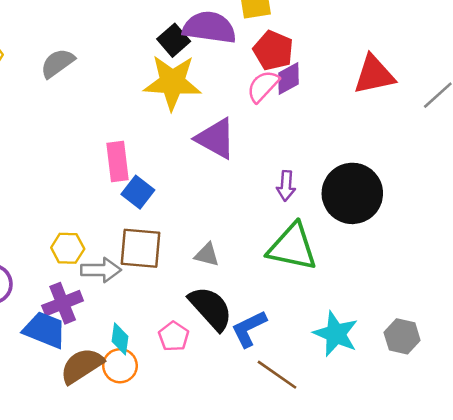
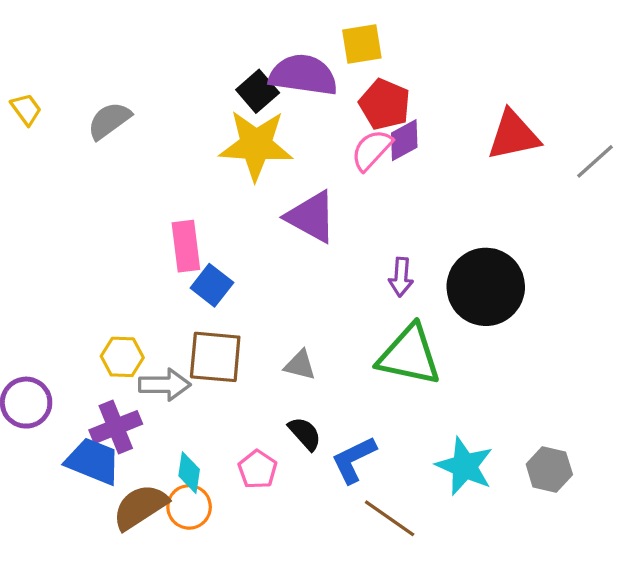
black semicircle: (211, 308) -> (305, 434), size x0.6

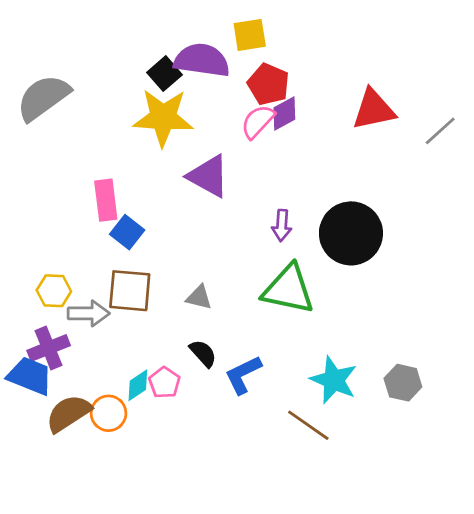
gray semicircle: (109, 121) -> (43, 98), size x1.5
cyan diamond: (189, 473) -> (138, 385), moved, turned 48
brown line: (390, 518) -> (308, 425), moved

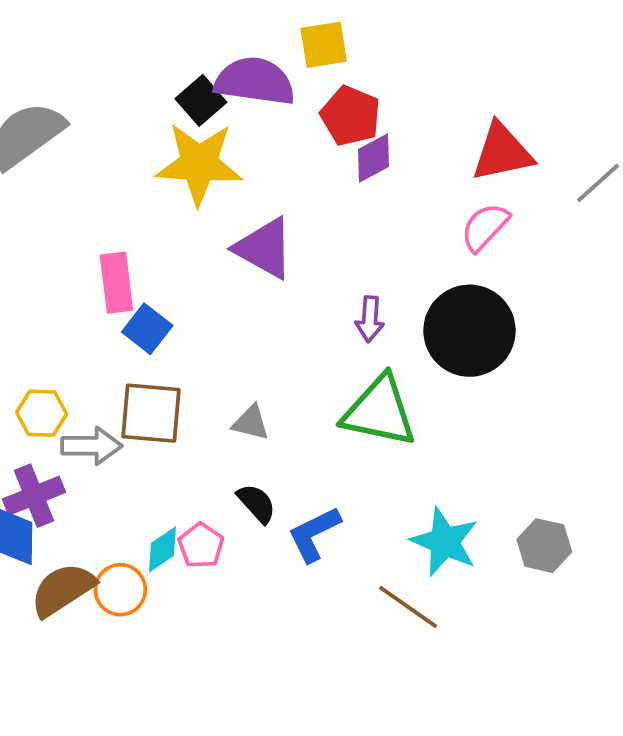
pink semicircle: (258, 122) -> (485, 227), moved

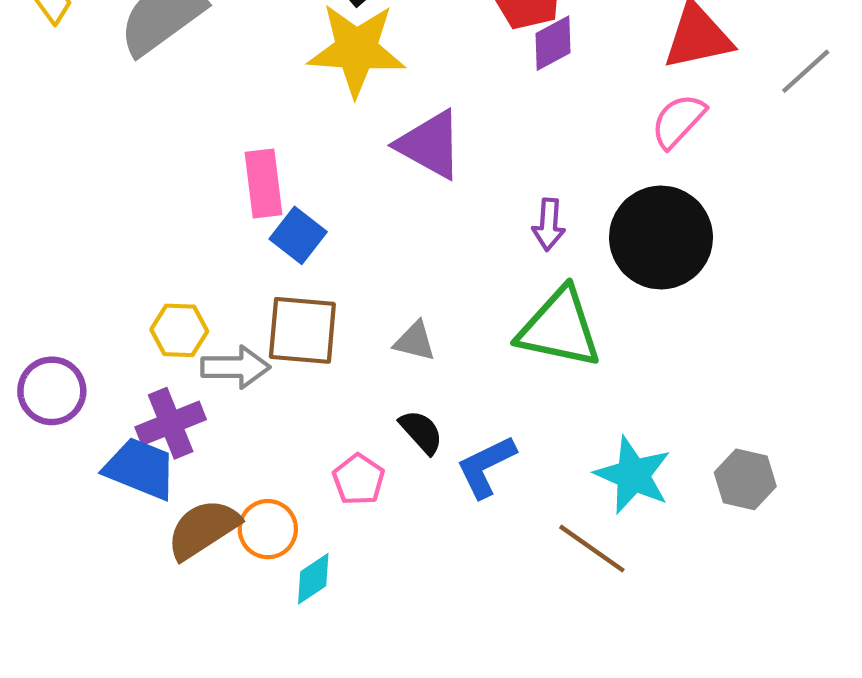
cyan diamond: (163, 549) -> (313, 579), moved

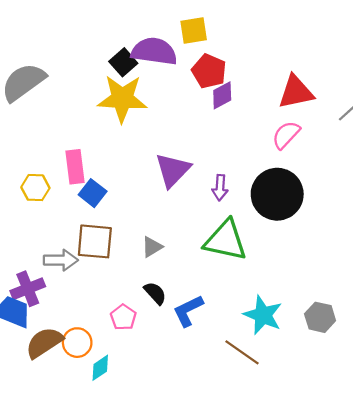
purple triangle: (430, 145) -> (173, 170), moved, turned 45
yellow hexagon: (179, 330) -> (35, 188), moved
gray triangle: (415, 341) -> (152, 247), turned -45

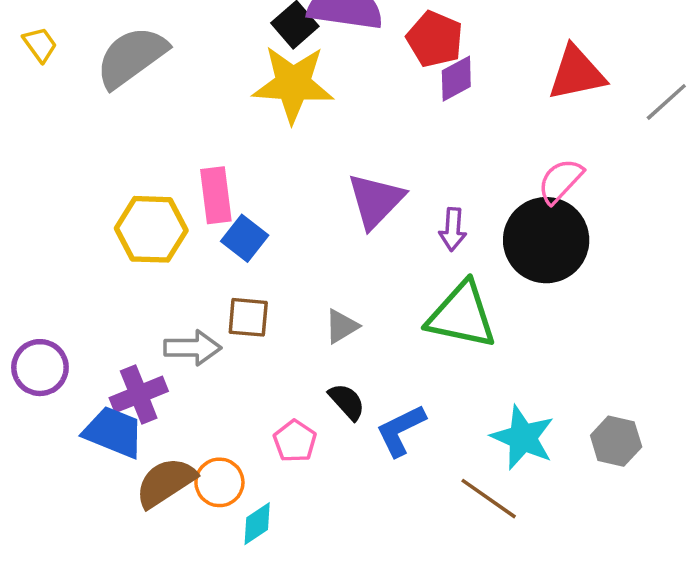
pink semicircle: (286, 135) -> (560, 181), moved
yellow hexagon: (35, 188) -> (151, 229), size x1.5
brown square: (95, 241) -> (248, 317), size x0.7

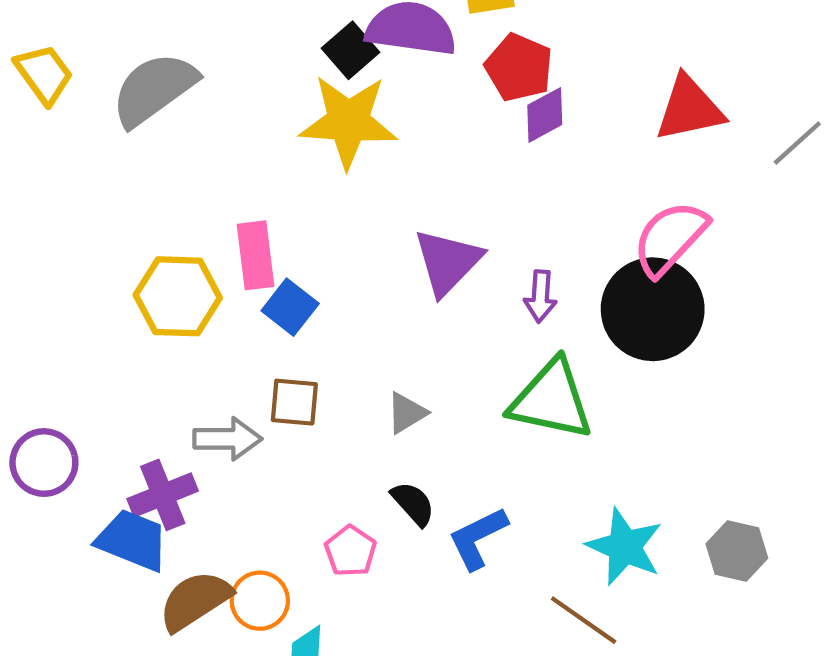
yellow trapezoid: (40, 44) -> (44, 74), size x1.4
pink semicircle: (560, 181) -> (670, 238), size x1.4

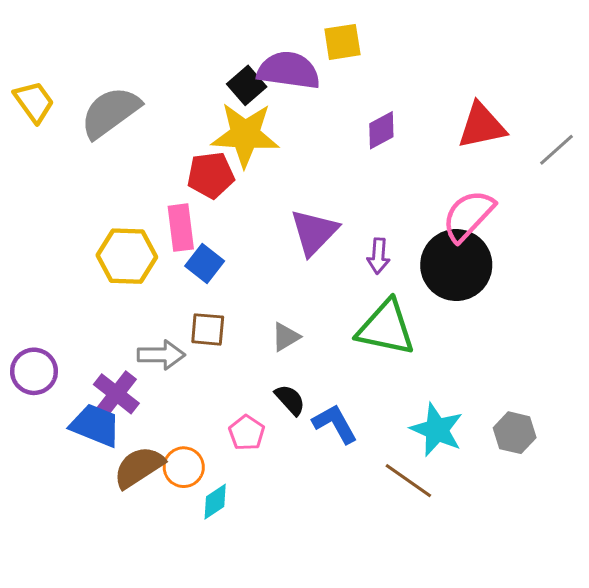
red pentagon: (519, 68) -> (211, 175), moved, turned -30
purple cross: (163, 495) -> (116, 394), turned -30
blue L-shape: (478, 538) -> (335, 424), turned 87

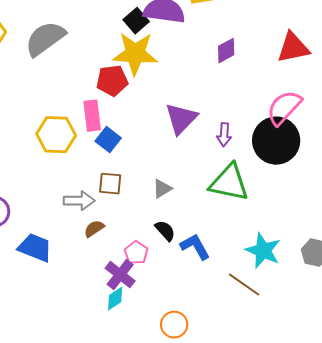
purple cross: (116, 394) -> (120, 275), moved
brown semicircle: (139, 467) -> (94, 229), moved, size x0.6
orange circle: (184, 467) -> (174, 325), moved

